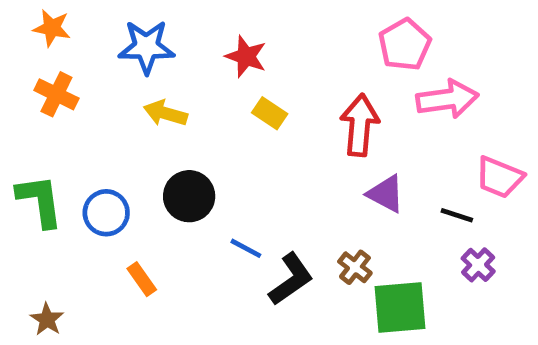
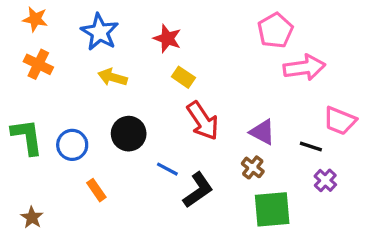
blue star: (146, 47) -> (100, 32), turned 30
red arrow: (360, 125) -> (203, 121), moved, turned 141
brown cross: (355, 267) -> (253, 167), moved

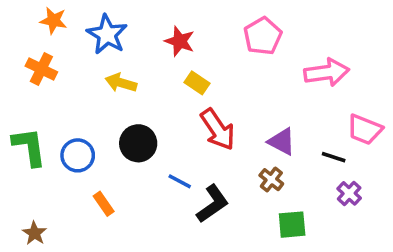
orange star: (35, 19) -> (53, 21), moved
pink pentagon: (275, 30) -> (263, 36), moved
green square: (272, 209) -> (292, 225), size x0.7

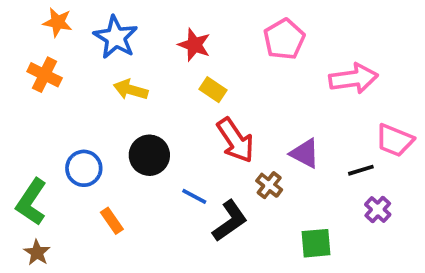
green L-shape: (29, 147) -> (31, 202), moved, turned -138
black line: (334, 157) -> (361, 170), turned -35
brown cross: (271, 180) -> (269, 185), moved

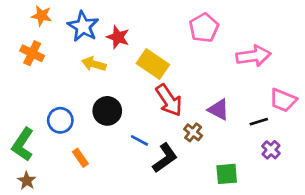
red star: (194, 45) -> (118, 37), moved
yellow rectangle: (213, 90) -> (153, 64), size x1.6

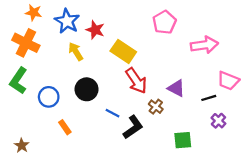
orange cross: (32, 53) -> (26, 43), size x1.4
yellow arrow: (94, 64) -> (76, 51), turned 42
green L-shape: (23, 144) -> (18, 81), moved

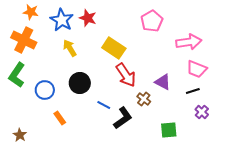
red star: (95, 30) -> (88, 18), moved
pink trapezoid: (228, 81) -> (197, 69), moved

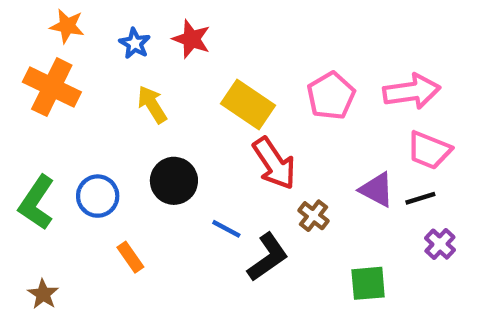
blue star: (62, 20) -> (135, 43), size x0.6
pink pentagon: (152, 21) -> (331, 96), moved
green L-shape: (17, 75) -> (37, 203), moved
purple triangle: (163, 82) -> (377, 190), moved

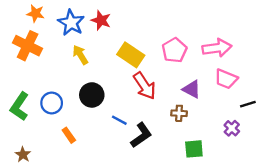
blue star: (135, 43) -> (71, 23), size x1.6
purple triangle: (377, 190) -> (192, 89), moved
black line: (420, 198) -> (248, 104), moved
brown cross: (314, 216) -> (179, 113), moved, turned -35

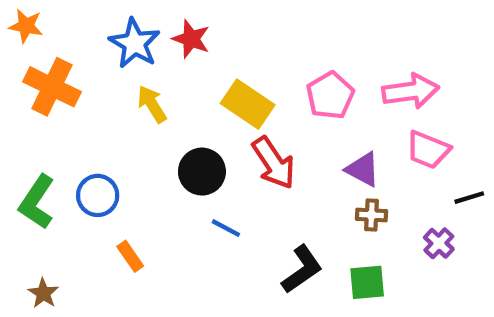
orange star: (36, 13) -> (26, 26), moved
black circle: (92, 95) -> (202, 172), moved
brown cross: (179, 113) -> (371, 215), moved
black L-shape: (141, 135) -> (302, 269), moved

